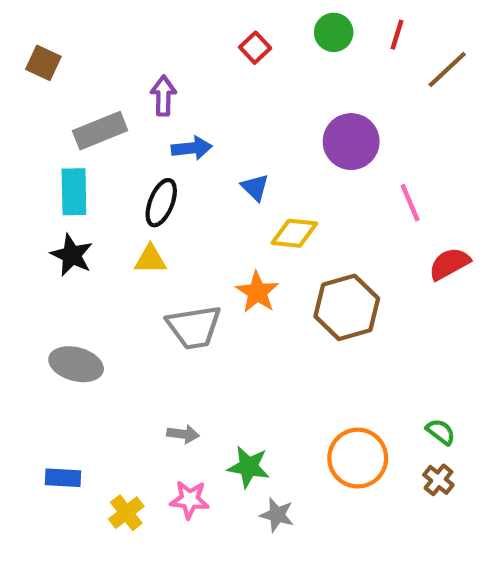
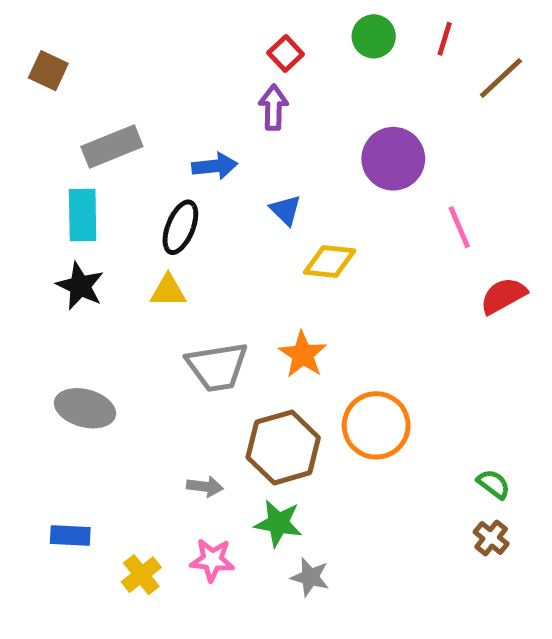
purple arrow: (163, 96) -> (273, 107), moved
orange star: (257, 292) -> (303, 354), moved
brown hexagon: (347, 307) -> (283, 447), moved
orange circle: (358, 458) -> (376, 425), moved

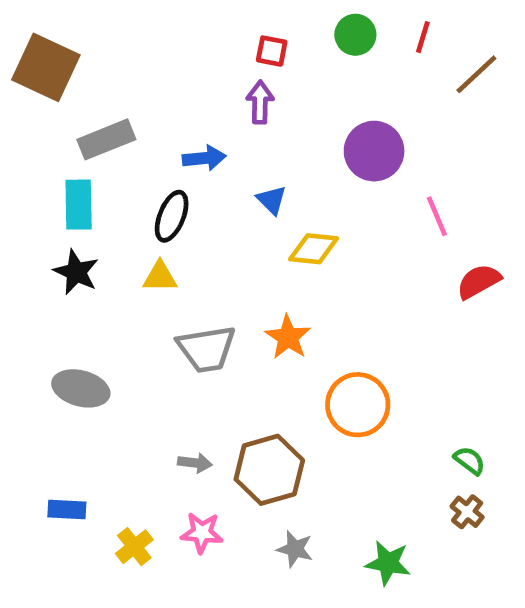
red square: (286, 54) -> (272, 51), turned -36
brown square: (48, 71) -> (46, 67), size x1.8
brown hexagon: (283, 447) -> (269, 470), moved
green star: (278, 523) -> (388, 563), moved

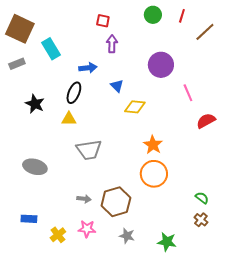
red square: (272, 51) -> (103, 21), moved
gray rectangle: (106, 139) -> (17, 64), moved, size x0.7
cyan rectangle: (79, 205) -> (51, 49), moved, turned -30
black star: (76, 272) -> (35, 104), moved
orange star: (288, 337) -> (153, 145), moved

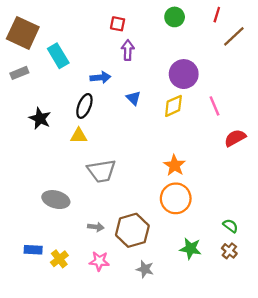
red line: (182, 16) -> (217, 15), moved
yellow diamond: (135, 107) -> (173, 106), moved, turned -30
gray ellipse: (35, 167) -> (56, 200), moved
yellow cross: (58, 235) -> (59, 259), moved
green star: (167, 242) -> (191, 249), moved

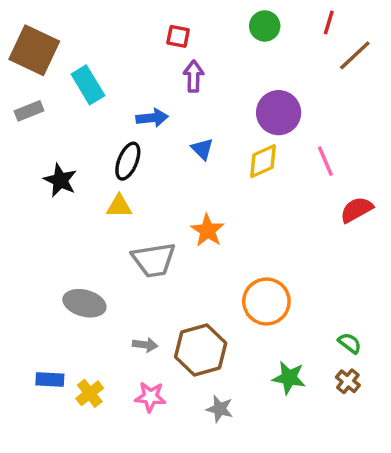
orange star: (175, 165) -> (208, 230), moved

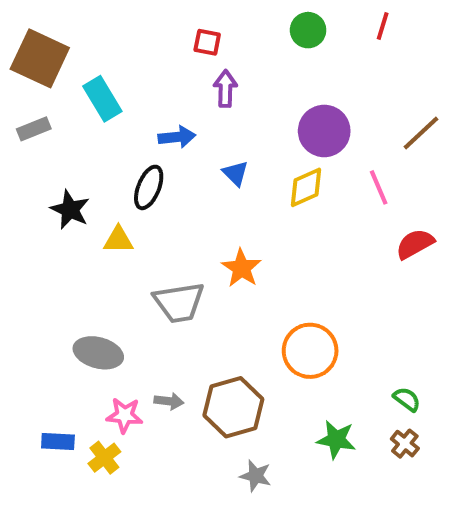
brown line: (355, 55) -> (421, 133), moved
yellow triangle: (119, 206) -> (118, 240), moved
pink star: (150, 397) -> (125, 415), moved

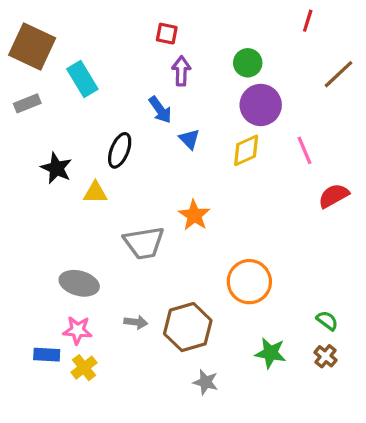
green circle: (308, 30) -> (248, 63), moved
brown line: (421, 133) -> (339, 74), moved
blue arrow: (177, 137) -> (160, 110), moved, turned 60
pink star: (125, 415) -> (78, 330), moved

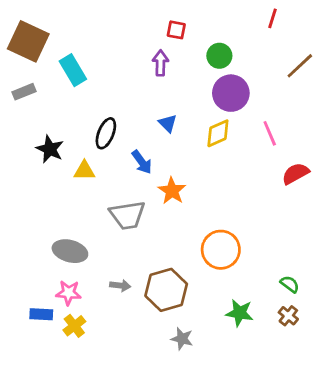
red square: (167, 34) -> (176, 30), moved
blue arrow: (160, 110) -> (142, 162), moved

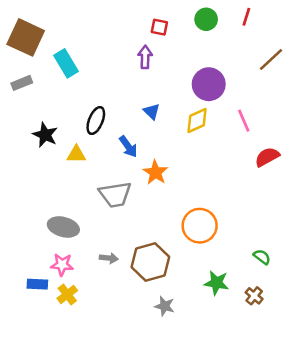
green circle: (219, 56) -> (206, 19), moved
brown cross: (288, 316) -> (254, 296), moved

